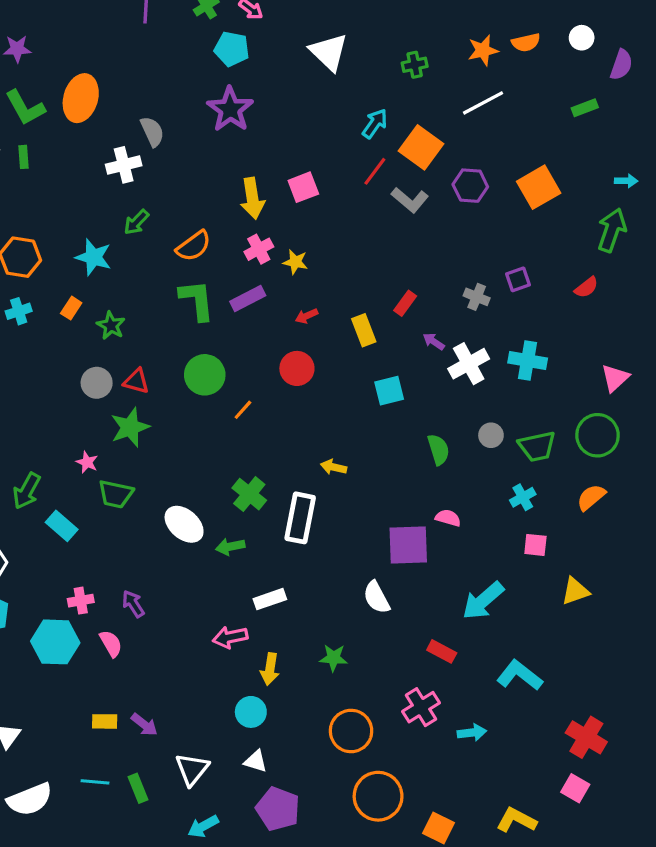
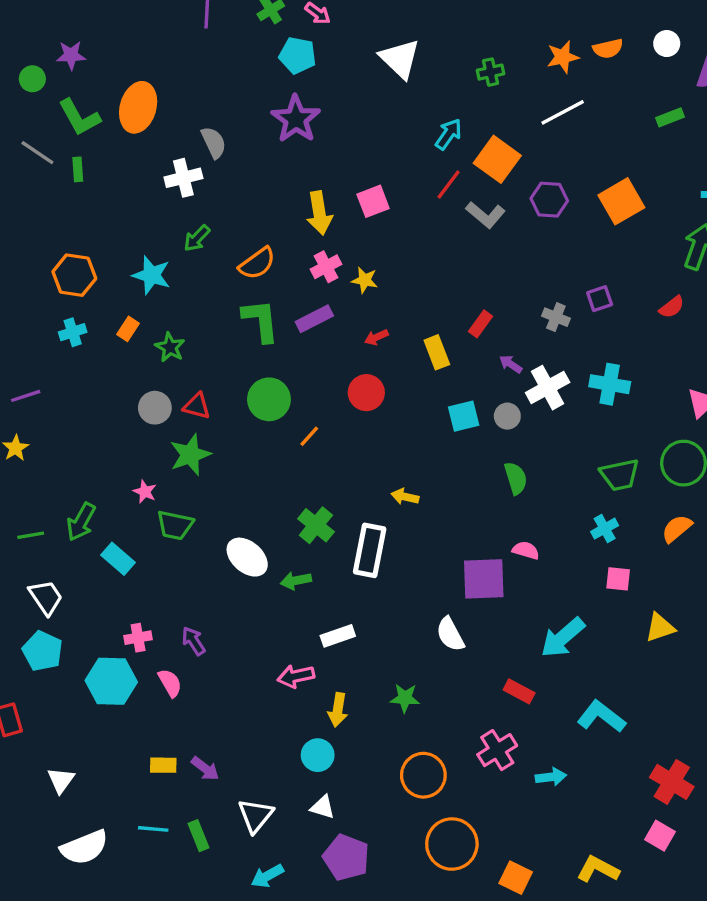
gray circle: (491, 435) -> (507, 416), moved

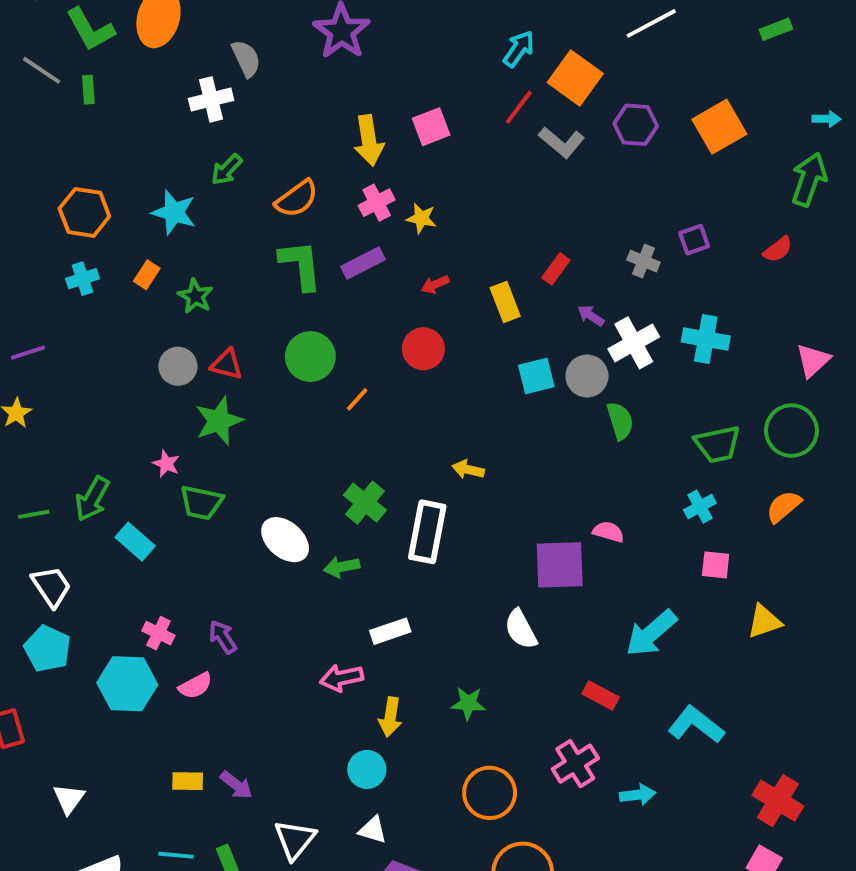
gray circle: (507, 416) -> (587, 376), size x1.4
green semicircle: (516, 478) -> (620, 421), moved
pink cross: (138, 638) -> (158, 633), turned 36
pink semicircle: (170, 683) -> (195, 686), turned 92

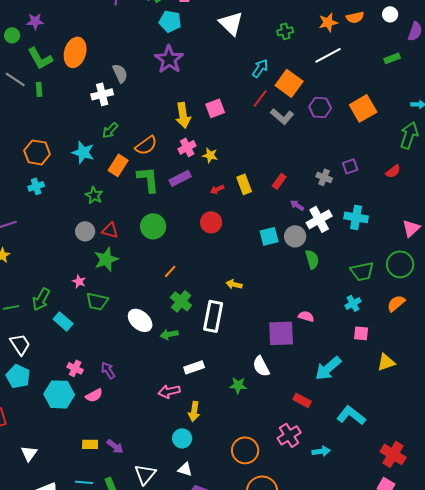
orange rectangle: (147, 275) -> (118, 165), moved, size x1.5
yellow rectangle: (505, 302) -> (244, 184), moved
orange line: (357, 399) -> (170, 271), moved
green star: (468, 703) -> (238, 385), moved

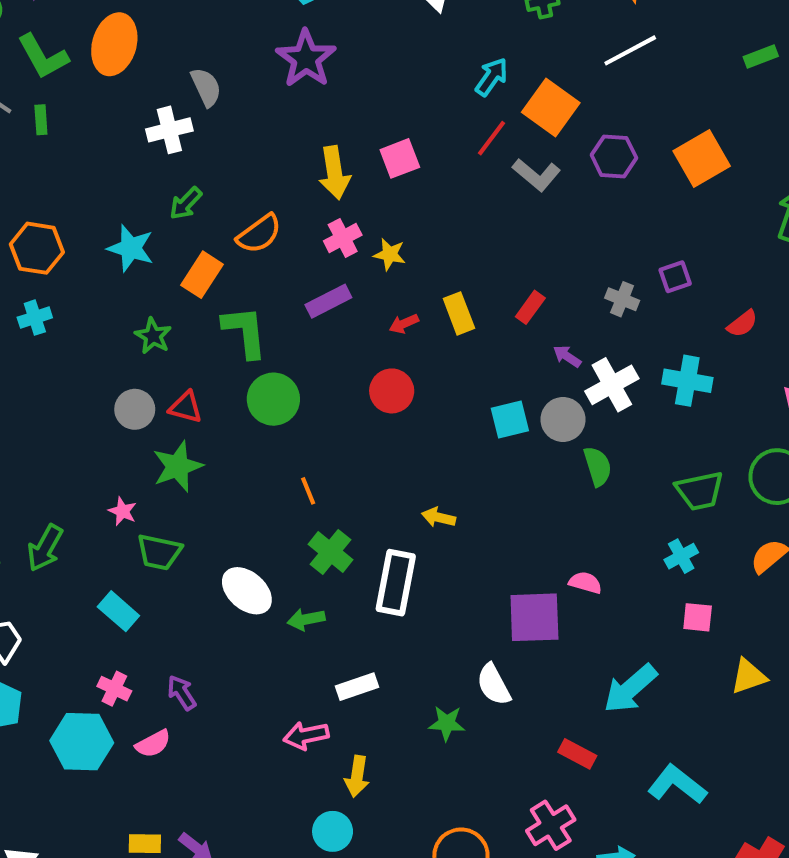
red semicircle: (393, 171) -> (742, 324), moved
green L-shape: (148, 179) -> (245, 332), moved
orange line: (170, 271) -> (308, 491), turned -64
cyan rectangle: (63, 321) -> (118, 611), moved

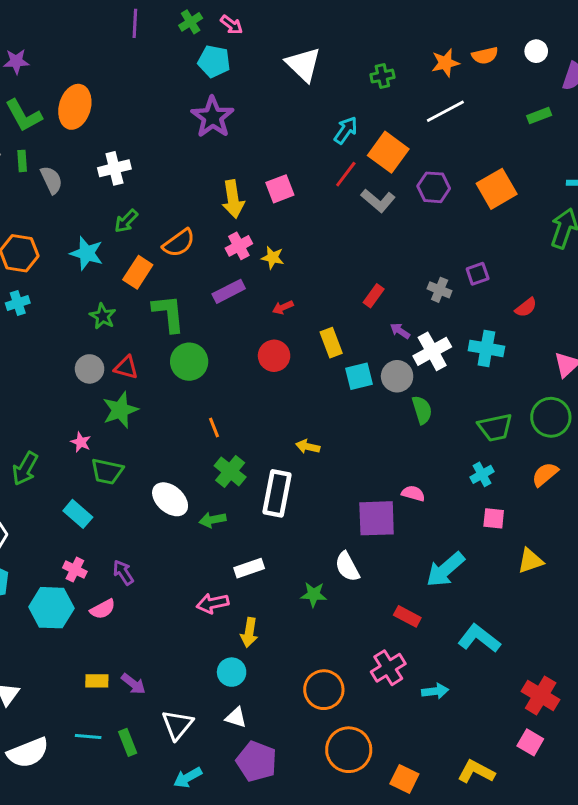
gray semicircle: (206, 87) -> (51, 180), moved
yellow rectangle: (459, 313) -> (331, 343), moved

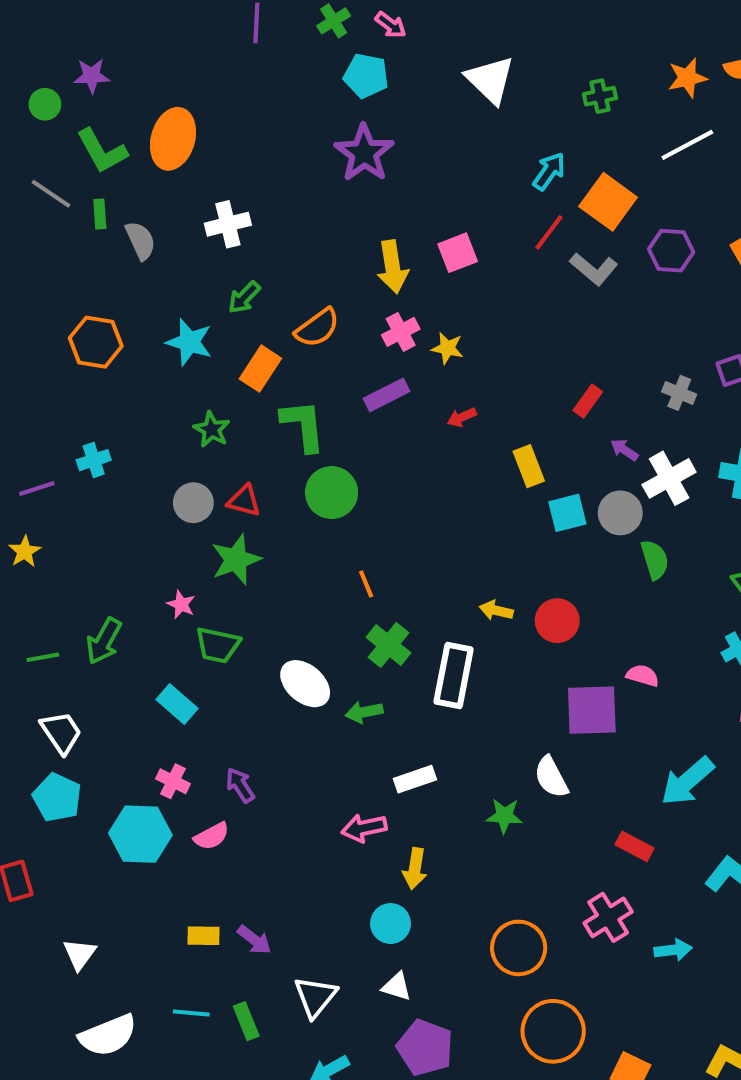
cyan cross: (18, 303) -> (94, 460), moved
red circle: (274, 356) -> (557, 621), moved

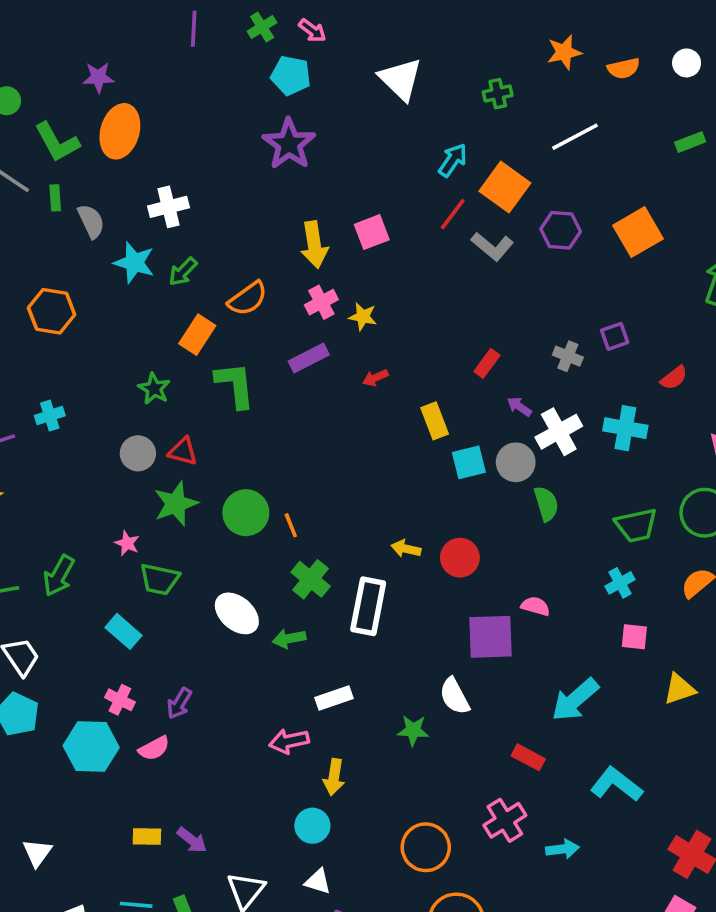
purple star: (92, 76) -> (98, 77), moved
orange star: (687, 78) -> (564, 52), moved
cyan star: (189, 342) -> (134, 263), moved
green circle: (332, 493) -> (246, 513), moved
purple arrow: (240, 785) -> (179, 703), turned -116

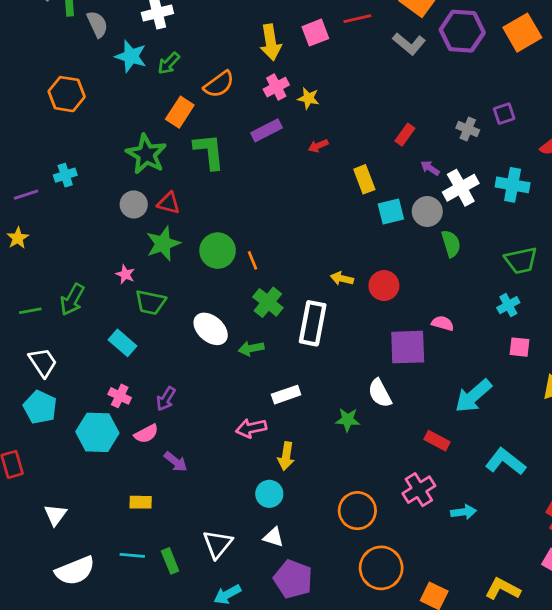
red line: (453, 214) -> (357, 19), moved, turned 40
purple hexagon: (561, 230) -> (462, 31), size x1.4
green star: (154, 389) -> (146, 154), size x1.6
purple arrow: (192, 840) -> (176, 462), moved

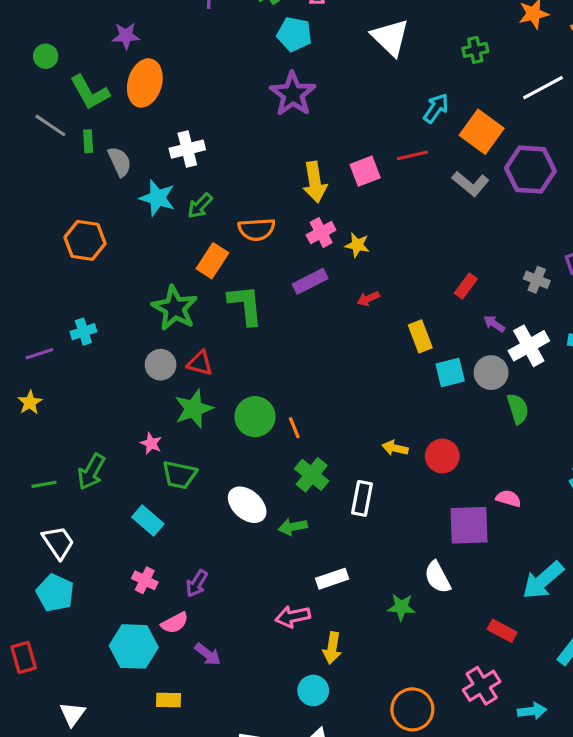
orange semicircle: (219, 84) -> (257, 229), turned 32
white rectangle: (313, 323) -> (362, 498), size x0.7
cyan hexagon: (97, 432) -> (134, 646), moved

